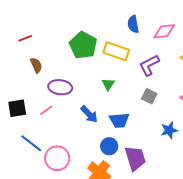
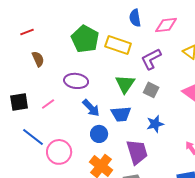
green triangle: (108, 84) -> (125, 84), moved, size x1.5
purple ellipse: (60, 87) -> (76, 81), moved
blue star: (169, 130) -> (155, 124), moved
blue circle: (109, 146) -> (99, 134), moved

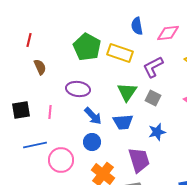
red line: (27, 32) -> (29, 40), turned -56
pink line: (48, 104) -> (50, 112), turned -48
blue circle: (99, 134) -> (92, 142), moved
blue line: (33, 137) -> (35, 145), turned -50

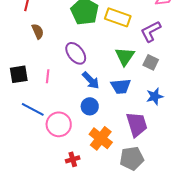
purple ellipse: (78, 89) -> (76, 53), turned 45
blue line: (35, 145) -> (33, 109), turned 40

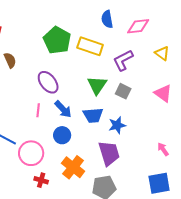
pink line: (48, 76) -> (38, 110), moved
blue star: (155, 96) -> (117, 125), moved
red cross: (73, 159) -> (41, 180), moved, turned 32

